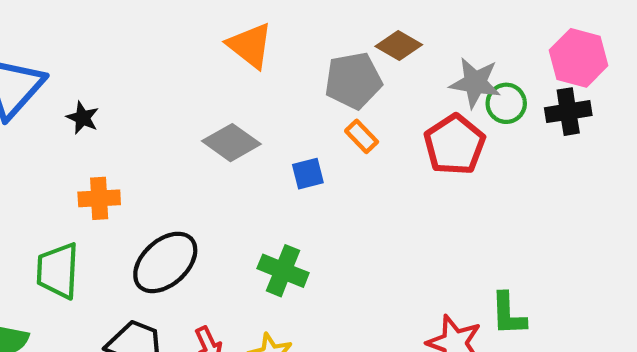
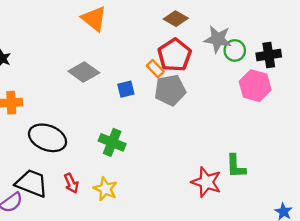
pink hexagon: (579, 58) -> (255, 86), moved
gray pentagon: (353, 81) -> (170, 90), moved
red pentagon: (455, 145) -> (175, 55), moved
black ellipse: (165, 262) -> (48, 138), turned 63

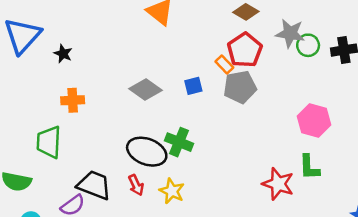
gray diamond: (84, 72) -> (146, 89), moved
pink hexagon: (255, 86) -> (314, 121), moved
black ellipse: (48, 138) -> (147, 152), moved

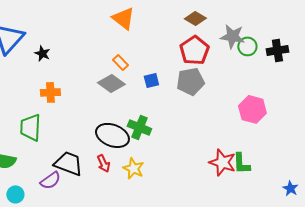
orange rectangle: (224, 64) -> (120, 62), moved
green L-shape: (309, 167) -> (241, 163), moved

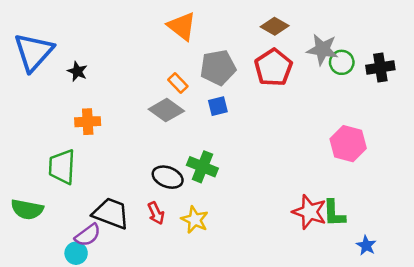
gray pentagon: (190, 81) -> (218, 68), moved
black ellipse: (112, 135) -> (168, 177), size x0.7
blue star: (290, 188) -> (366, 245), moved
cyan circle: (15, 194) -> (76, 253), moved

